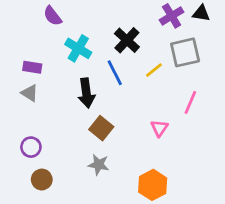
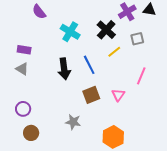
black cross: (127, 40) -> (106, 30), moved
cyan cross: (78, 48) -> (70, 32), moved
gray square: (185, 52) -> (137, 39), size x0.6
blue line: (115, 73) -> (89, 65), moved
brown square: (101, 128) -> (91, 95), moved, turned 30

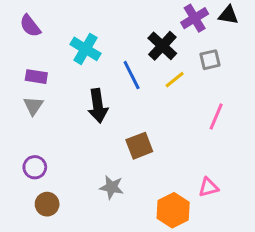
purple semicircle: (39, 12) -> (30, 26), moved
cyan cross: (70, 32) -> (85, 49), moved
blue line: (89, 65) -> (132, 75), moved
gray triangle: (22, 69) -> (33, 106), turned 32
pink triangle: (118, 95) -> (208, 187), moved, turned 40

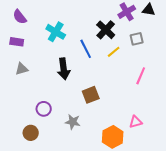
purple rectangle: (36, 77) -> (17, 42), moved
gray triangle: (33, 106) -> (22, 69), turned 40
purple circle: (35, 167) -> (44, 109), moved

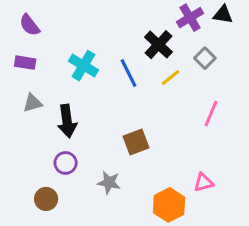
cyan cross: (56, 32) -> (84, 66), moved
gray square: (137, 39) -> (205, 58), turned -32
black arrow: (64, 69) -> (67, 121), moved

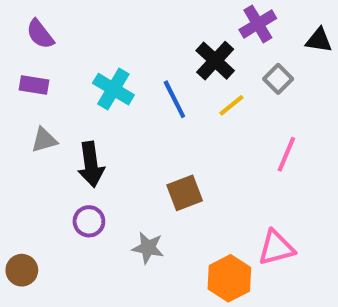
black triangle: (223, 15) -> (319, 40), moved
pink triangle: (203, 182) -> (276, 248), size x1.4
brown circle: (46, 199) -> (22, 270), moved

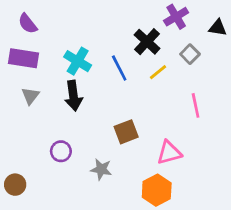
purple rectangle: (34, 85) -> (23, 58), size x1.5
gray triangle: (44, 140) -> (30, 96), turned -36
pink line: (286, 154) -> (196, 105), turned -35
black arrow: (91, 164) -> (73, 96), moved
pink triangle: (276, 248) -> (169, 153), moved

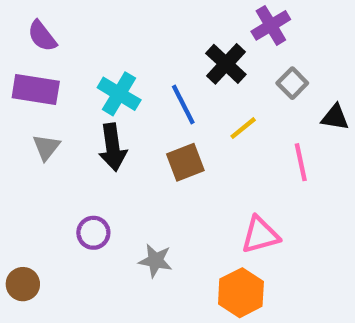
black triangle: (218, 28) -> (335, 117), moved
yellow line: (158, 72) -> (243, 128), moved
brown square: (126, 132) -> (185, 162), moved

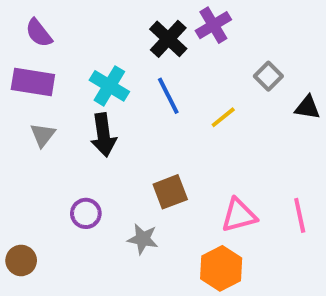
purple cross: (271, 25) -> (213, 25), moved
black cross: (226, 64) -> (168, 39), moved
brown square: (185, 162) -> (170, 192), moved
pink line: (301, 162) -> (300, 215), moved

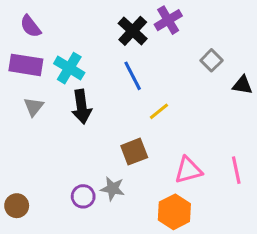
cyan cross: (109, 86) -> (69, 68), moved
yellow line: (223, 117) -> (159, 111), moved
purple circle: (86, 213) -> (83, 196), moved

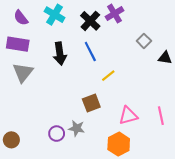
cyan cross: (69, 68) -> (55, 15), moved
gray triangle: (34, 107) -> (23, 72), size x1.5
black arrow: (82, 107) -> (60, 54), moved

